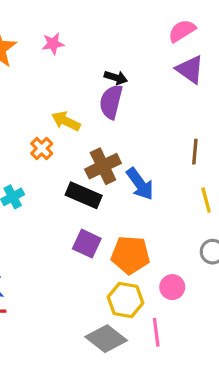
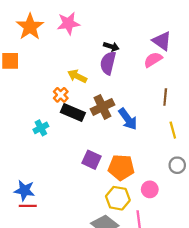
pink semicircle: (182, 31) -> (153, 60), moved
pink star: (53, 44) -> (68, 23), size x1.5
black rectangle: (84, 195) -> (73, 112), moved

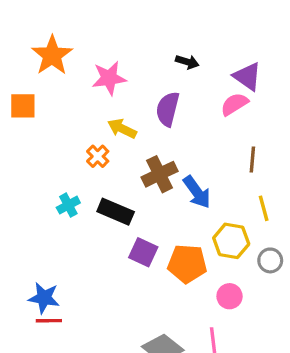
pink star: (68, 23) -> (109, 78), moved
black arrow: (111, 47) -> (187, 62), moved
black rectangle: (73, 112) -> (116, 212), moved
yellow hexagon: (118, 198) -> (231, 241), moved

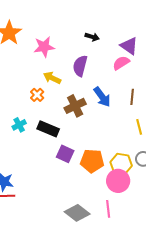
blue arrow: (197, 192) -> (102, 97), moved
yellow hexagon: (231, 241) -> (121, 164), moved
pink circle: (230, 296) -> (118, 181), size x1.5

